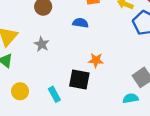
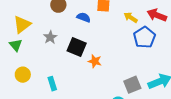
blue semicircle: (80, 23) -> (84, 17), moved
black square: (79, 80) -> (77, 47), moved

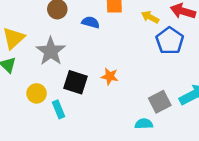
gray star: (50, 37) -> (51, 51), size x1.6
black square: (77, 47) -> (76, 82), moved
yellow circle: (23, 75) -> (37, 93), moved

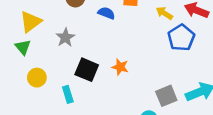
gray star: (51, 51) -> (65, 38), size x0.7
yellow circle: (37, 93) -> (37, 78), moved

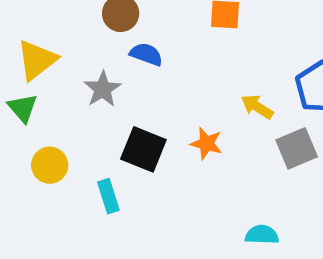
blue semicircle: (106, 13) -> (146, 54), moved
yellow arrow: (164, 13) -> (257, 107), moved
gray square: (166, 96) -> (297, 148), moved

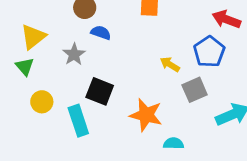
orange star: (206, 143) -> (146, 115), moved, size x1.6
cyan rectangle: (108, 196) -> (78, 121), size x1.5

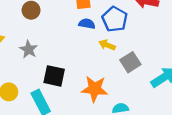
blue semicircle: (101, 33) -> (87, 24), moved
blue pentagon: (209, 52) -> (115, 19), moved

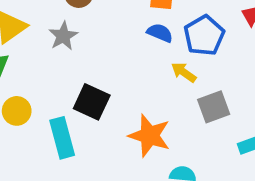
gray star: (29, 49) -> (63, 36), moved

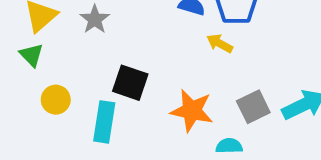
gray square: (214, 107) -> (253, 107), moved
cyan rectangle: (62, 138) -> (104, 122), turned 30

